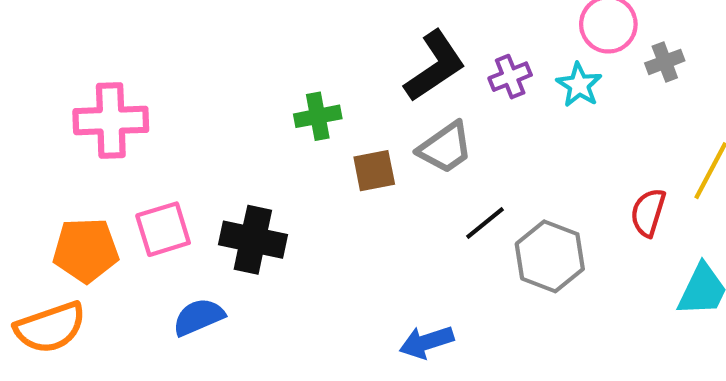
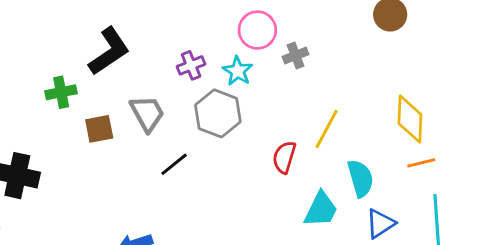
black L-shape: (435, 66) -> (109, 51), moved
gray trapezoid: (445, 148) -> (147, 113), turned -84
gray hexagon: (550, 256) -> (218, 113), moved

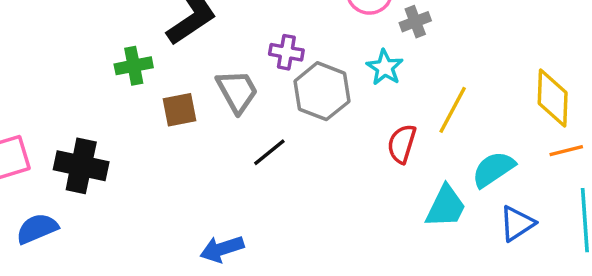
purple cross: (191, 65) -> (286, 52), moved, turned 32
cyan star: (238, 71) -> (385, 67), moved
cyan semicircle: (361, 178) -> (493, 169), turned -108

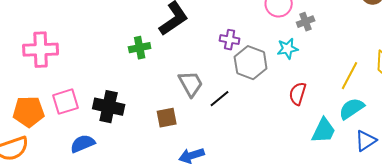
cyan star: (385, 67) -> (288, 49), turned 30
gray trapezoid: (237, 91) -> (191, 84), moved
brown square: (180, 110) -> (167, 118), moved
yellow line: (453, 110) -> (350, 76), moved

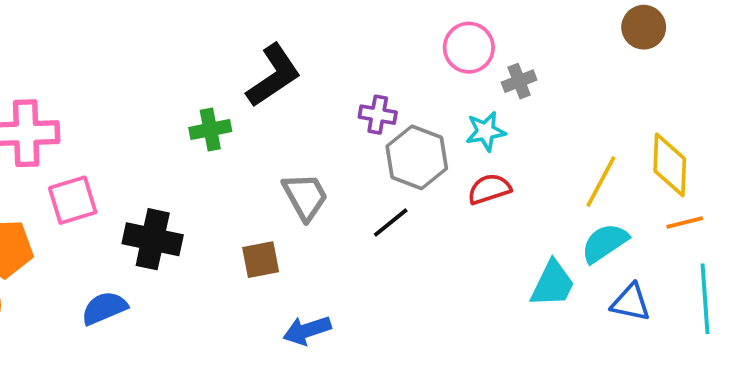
red semicircle: (298, 94) -> (489, 189), moved, turned 55
black line: (220, 99) -> (391, 222), moved
pink square: (66, 102) -> (73, 200), moved
blue triangle: (366, 141) -> (631, 302), turned 45

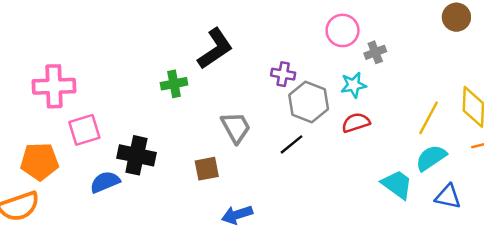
cyan trapezoid: (553, 284) -> (397, 184), turned -80
blue semicircle: (104, 308) -> (105, 182), moved

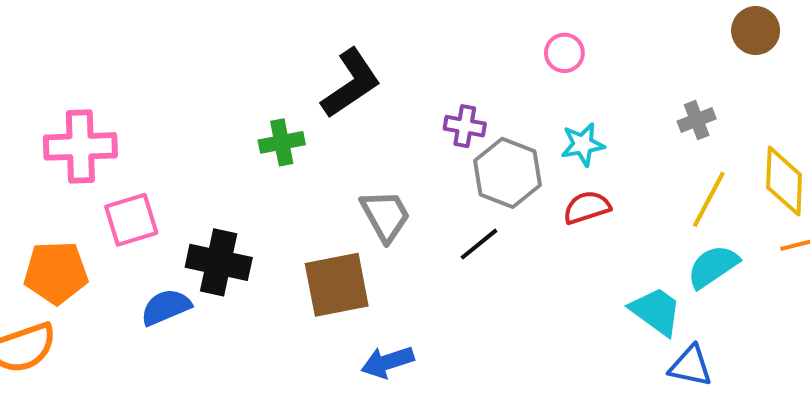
pink circle: (343, 30) -> (564, 53), size x0.7
gray cross: (375, 52) -> (697, 120), moved
brown square: (207, 169) -> (337, 285), size x1.6
blue triangle: (448, 197) -> (691, 366), moved

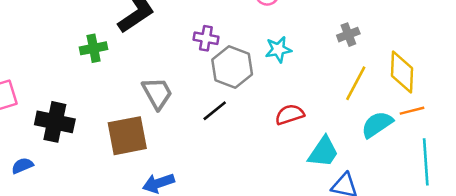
red semicircle: (587, 207) -> (290, 114), moved
cyan semicircle: (713, 266) -> (377, 124), moved
blue semicircle: (166, 307) -> (22, 166), moved, size x0.7
cyan trapezoid: (656, 311) -> (323, 152), turned 88

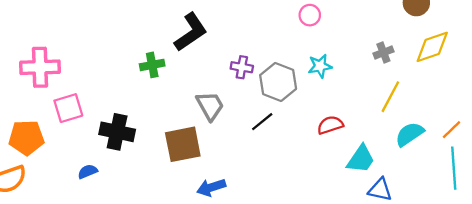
purple cross: (206, 38) -> (242, 67), moved
yellow diamond: (402, 72) -> (432, 47), moved, turned 69
orange line: (412, 111) -> (451, 130), moved, turned -30

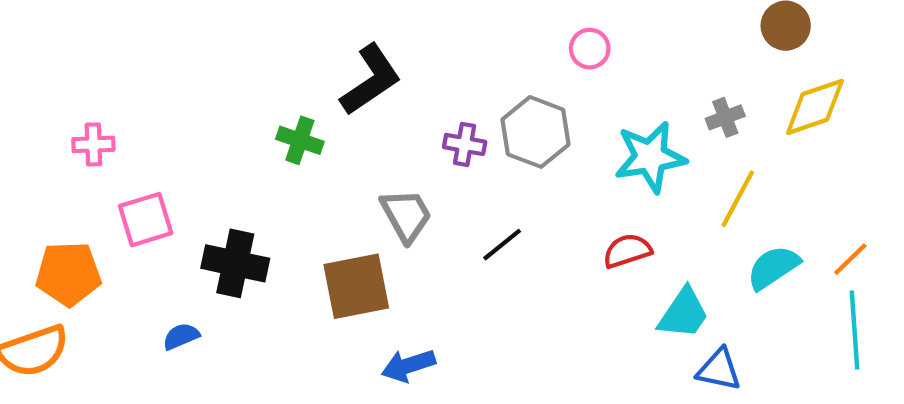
green cross: (152, 65) -> (300, 140), turned 30
cyan star: (320, 66) -> (650, 157), moved, size x1.6
pink cross: (40, 67) -> (93, 144), size x0.6
gray hexagon: (278, 82) -> (535, 132), moved

